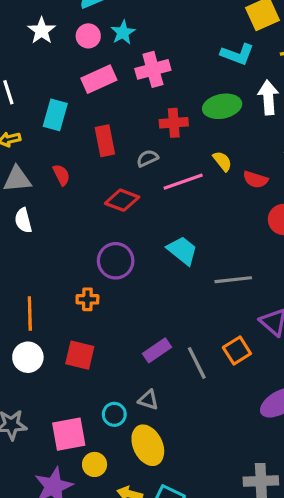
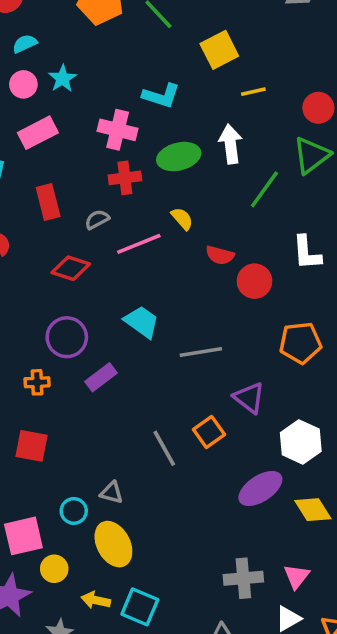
cyan L-shape: (237, 54) -> (161, 96), moved
pink cross: (153, 69) -> (118, 130), moved, turned 32
red semicircle: (255, 180) -> (220, 255), moved
purple rectangle: (157, 350) -> (101, 377), moved

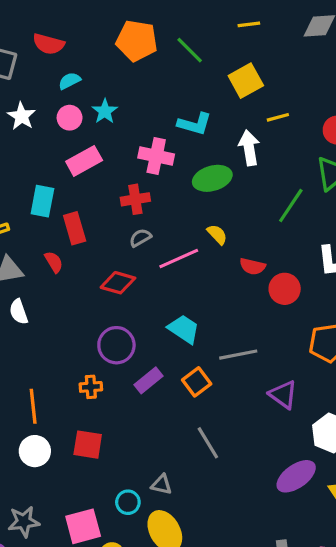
white arrow: (230, 144) -> (249, 148), moved
red cross: (125, 178) -> (135, 199), moved
red rectangle: (48, 202) -> (75, 228), moved
orange square: (209, 432) -> (197, 382), moved

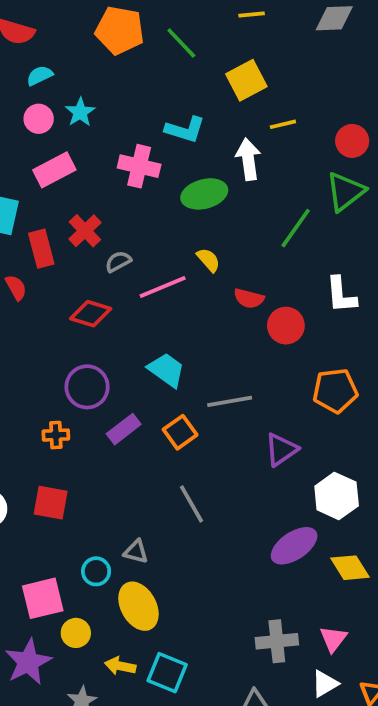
red cross: (135, 199) -> (85, 231), moved, turned -36
purple triangle: (283, 395) -> (281, 450), turned 48

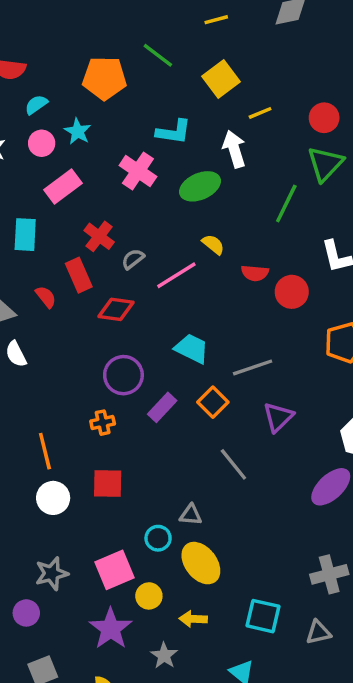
orange pentagon: (120, 30) -> (104, 78), moved
pink cross: (139, 166) -> (138, 171), turned 30
red rectangle: (41, 249) -> (79, 275), moved
purple triangle: (281, 450) -> (278, 417), moved
cyan square: (167, 673) -> (263, 616), moved

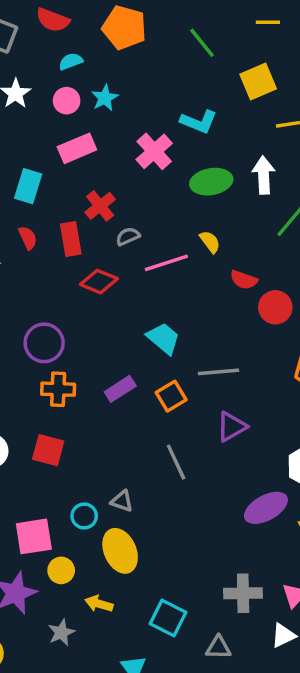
orange pentagon: (104, 78) -> (124, 28), moved
white arrow: (234, 149) -> (264, 175), moved
red semicircle: (46, 297) -> (28, 238), moved
purple circle: (123, 375) -> (44, 343), moved
orange cross: (103, 423) -> (58, 389), size x1.4

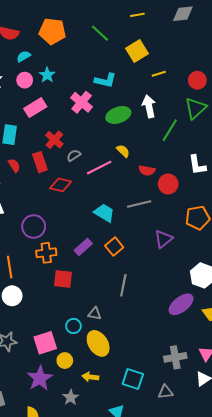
gray line: (218, 372) -> (139, 204), moved
purple triangle: (232, 427) -> (163, 239), moved
red square: (48, 450) -> (63, 279), moved
gray line: (176, 462) -> (123, 285), turned 45

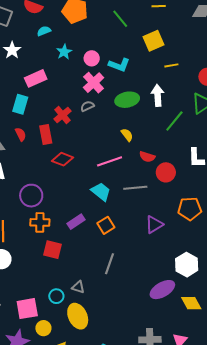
pink circle: (25, 80) -> (92, 58), moved
pink rectangle: (35, 108) -> (36, 78), moved
gray semicircle: (74, 155) -> (87, 106), moved
pink line: (99, 168) -> (110, 161), moved

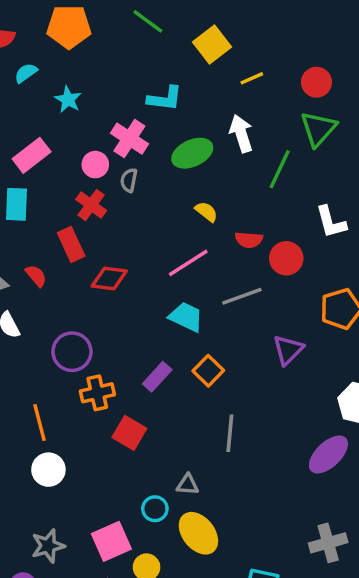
pink circle: (92, 58) -> (95, 165), moved
gray semicircle: (87, 106) -> (129, 180), turned -40
red semicircle: (21, 134) -> (36, 276), moved
red square: (53, 250) -> (129, 433), turned 30

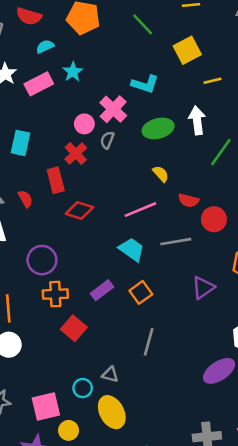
pink rectangle: (32, 155) -> (39, 84), moved

